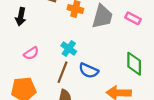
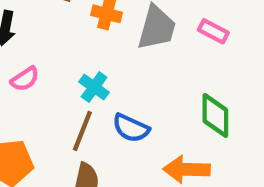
pink semicircle: (31, 53) -> (25, 79), moved

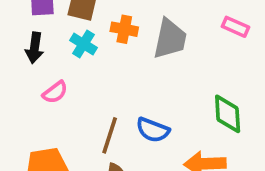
pink rectangle: (213, 31) -> (236, 27), moved
cyan cross: (94, 87) -> (83, 44), moved

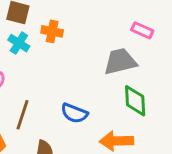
gray trapezoid: (170, 39) -> (120, 61), moved, turned -116
brown line: (110, 135) -> (22, 115), moved

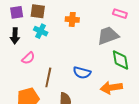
orange cross: (52, 31) -> (72, 19), moved

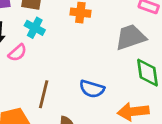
pink semicircle: (28, 58) -> (17, 53), moved

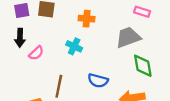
cyan cross: (35, 28) -> (74, 46), moved

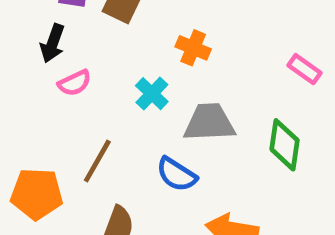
gray trapezoid: (128, 37) -> (209, 122), moved
green diamond: (143, 66) -> (285, 145), moved

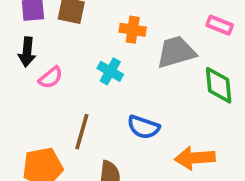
gray trapezoid: (209, 122) -> (176, 52), moved

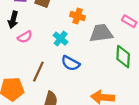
blue semicircle: (143, 127) -> (71, 63), moved

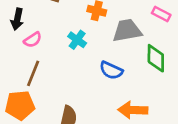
blue semicircle: (71, 63) -> (111, 70), moved
brown line: (38, 72) -> (33, 73), moved

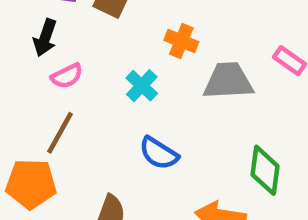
green diamond: (156, 58) -> (265, 170), moved
blue semicircle: (111, 70) -> (159, 153), moved

